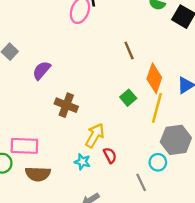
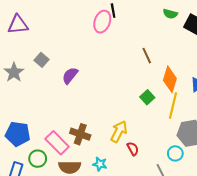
brown cross: (66, 105) -> (80, 134), moved
pink rectangle: (24, 146) -> (57, 143), turned 45
cyan star: (82, 162) -> (100, 164), moved

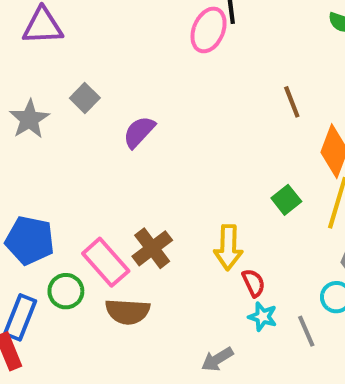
green square: (147, 97) -> (286, 200), moved
yellow arrow: (119, 132) -> (228, 248), turned 150
brown cross: (80, 134) -> (152, 248), turned 30
cyan star: (100, 164) -> (263, 317), moved

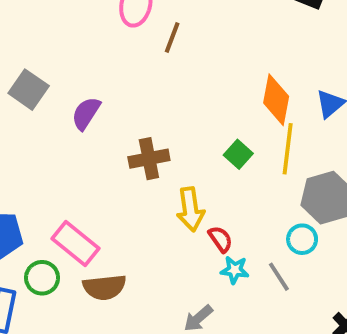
gray square: (85, 98) -> (29, 90), size x1.4
brown line: (292, 102) -> (172, 37), moved, turned 52
brown cross: (152, 248) -> (149, 159), moved, turned 36

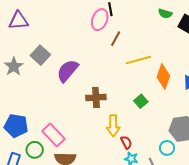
purple semicircle: (86, 113) -> (68, 71), size x1.4
yellow line: (288, 149) -> (138, 60), moved, turned 60

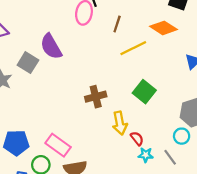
brown line: (116, 39) -> (117, 24), moved
purple semicircle: (68, 71) -> (51, 47), moved, turned -60
orange diamond: (163, 77) -> (164, 28), moved, turned -65
green square: (141, 101) -> (144, 92), size x1.5

